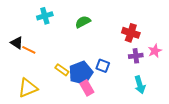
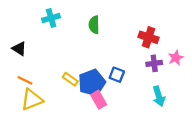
green semicircle: (83, 22) -> (94, 25), turned -63
orange line: (29, 50) -> (25, 80), moved

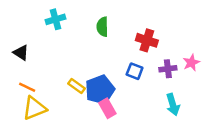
red cross: (149, 37) -> (147, 40), moved
blue square: (117, 75) -> (135, 71), moved

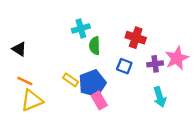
cyan cross: (56, 19) -> (81, 28), moved
green semicircle: (102, 27) -> (95, 46), moved
pink star: (191, 63) -> (177, 58), size x1.5

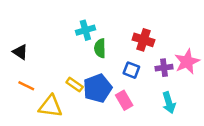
yellow triangle: (32, 100) -> (50, 106), moved, turned 30
pink rectangle: (99, 100) -> (124, 100), moved

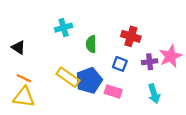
cyan cross: (85, 30) -> (64, 28), moved
yellow rectangle: (75, 85) -> (68, 77), size x1.5
pink rectangle: (124, 100) -> (113, 91), turned -42
yellow triangle: (50, 106) -> (24, 97), moved

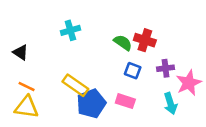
green semicircle: (91, 44) -> (123, 43), moved, turned 126
pink star: (171, 56) -> (189, 83), moved
blue pentagon: (89, 80) -> (91, 104), moved

